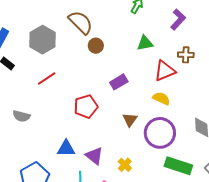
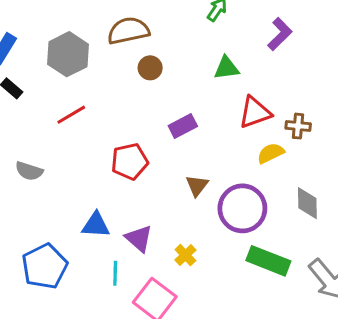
brown semicircle: (81, 22) -> (128, 31), turned -60
brown cross: (186, 55) -> (298, 126), moved
yellow semicircle: (161, 98) -> (271, 153), moved, turned -54

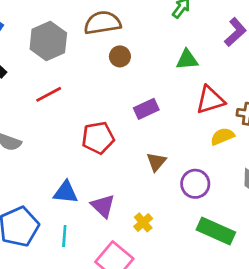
purple circle: (242, 208) -> (195, 184), size x0.7
cyan line: (115, 273) -> (64, 236), moved

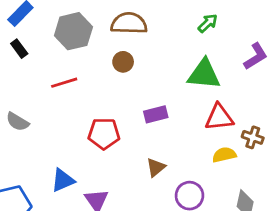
brown circle: (120, 56) -> (123, 62), moved
green triangle: (187, 60) -> (204, 74), size x1.5
blue triangle: (66, 192) -> (63, 180), turned -40

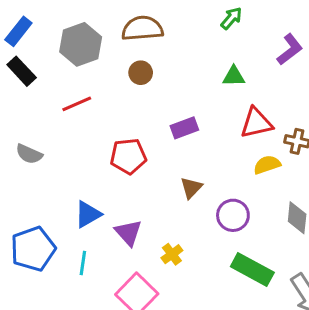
black rectangle: (19, 49) -> (22, 71), size x1.4
green triangle: (204, 74) -> (234, 76), size x0.6

